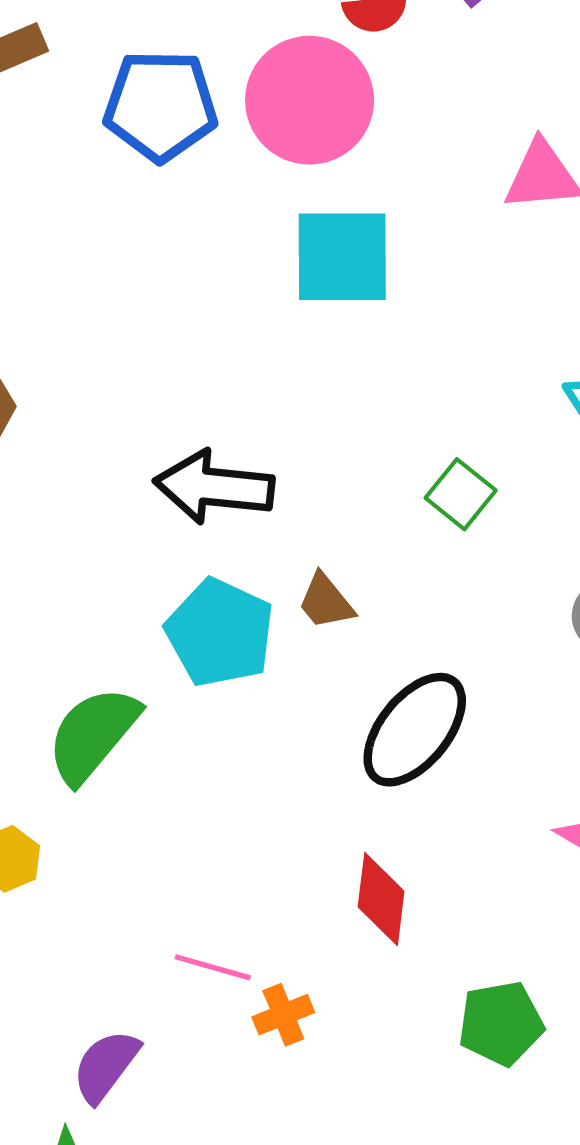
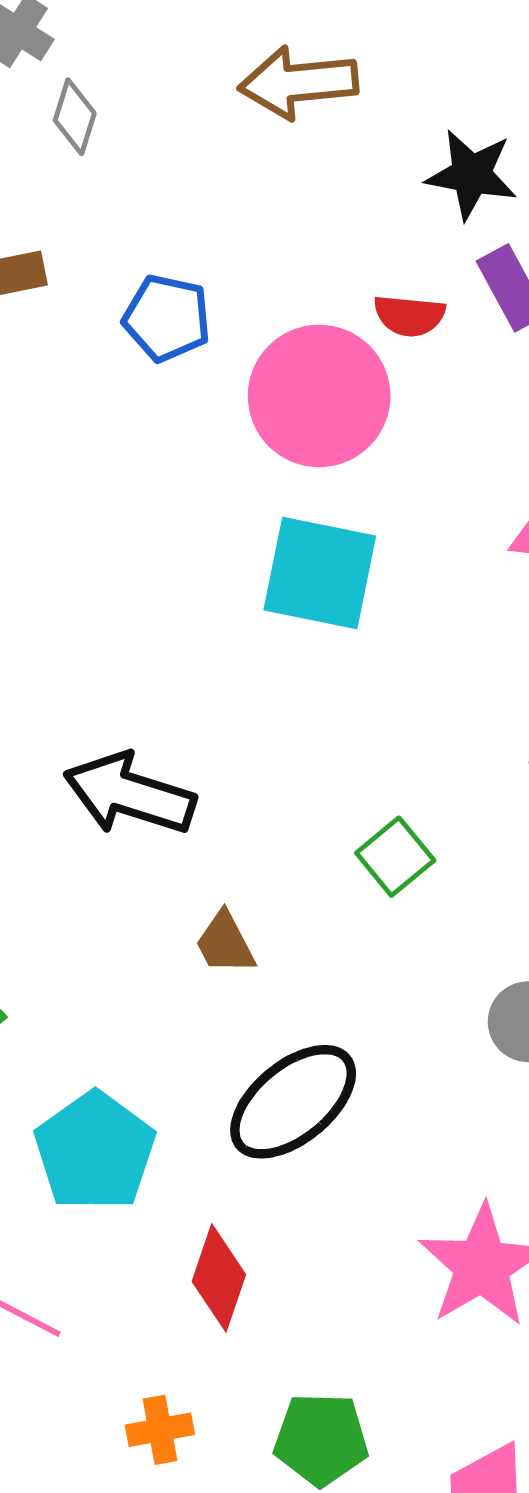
blue pentagon: (160, 106) -> (167, 318), moved, size x0.7
cyan pentagon: (220, 633) -> (95, 1151), moved
orange cross: (283, 1015) -> (160, 1430), moved

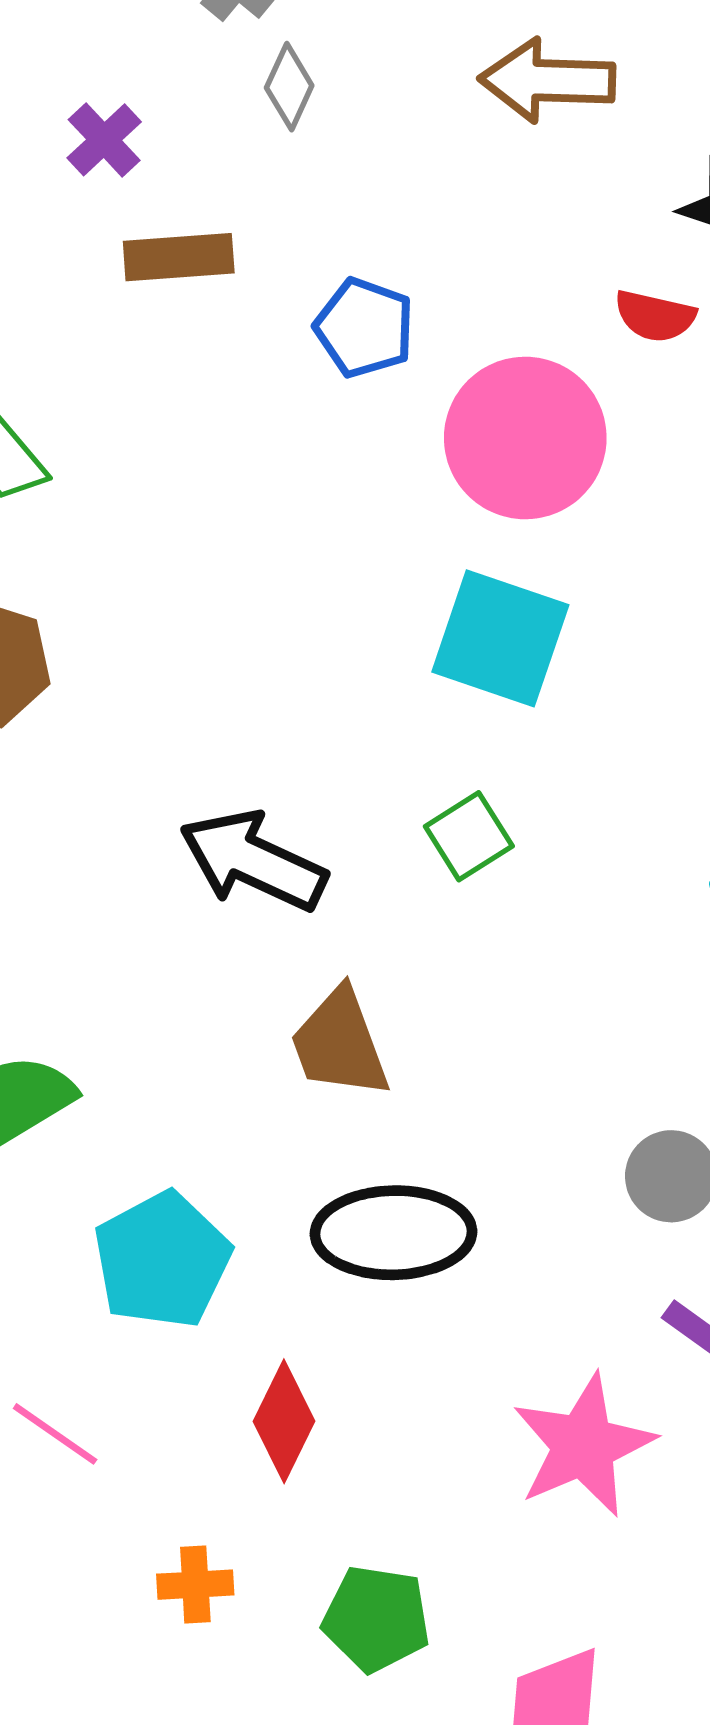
red semicircle: (409, 316) -> (655, 316), moved
green square: (395, 857) -> (469, 836), moved
brown trapezoid: (225, 943) -> (340, 1043), size x1.5
black ellipse: (293, 1102) -> (393, 1233), turned 31

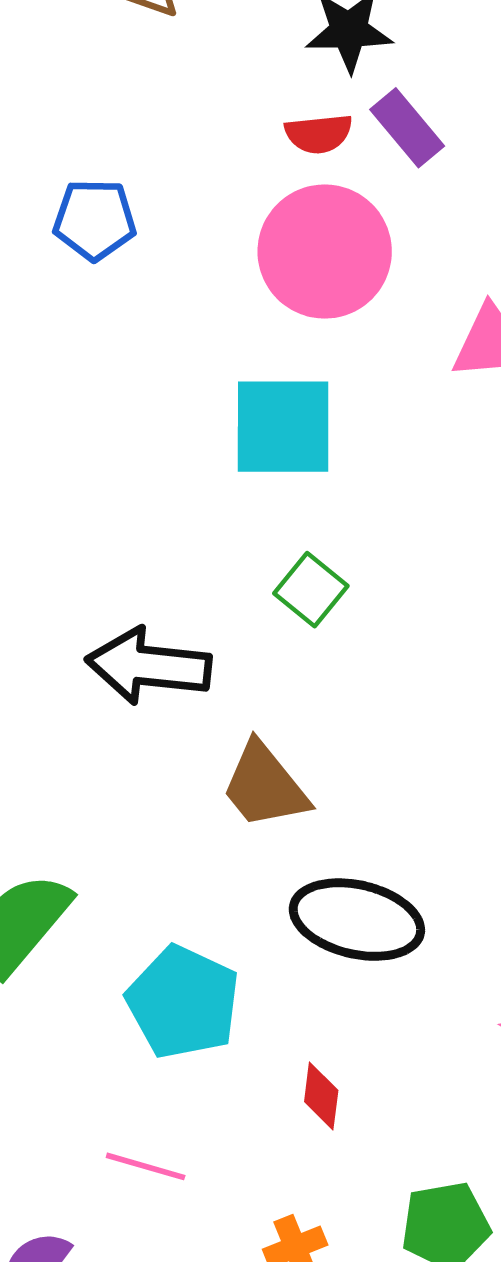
pink circle: (525, 438) -> (325, 252), moved
black ellipse: (393, 1233) -> (357, 920), turned 33
red diamond: (284, 1421) -> (321, 1096), size x0.7

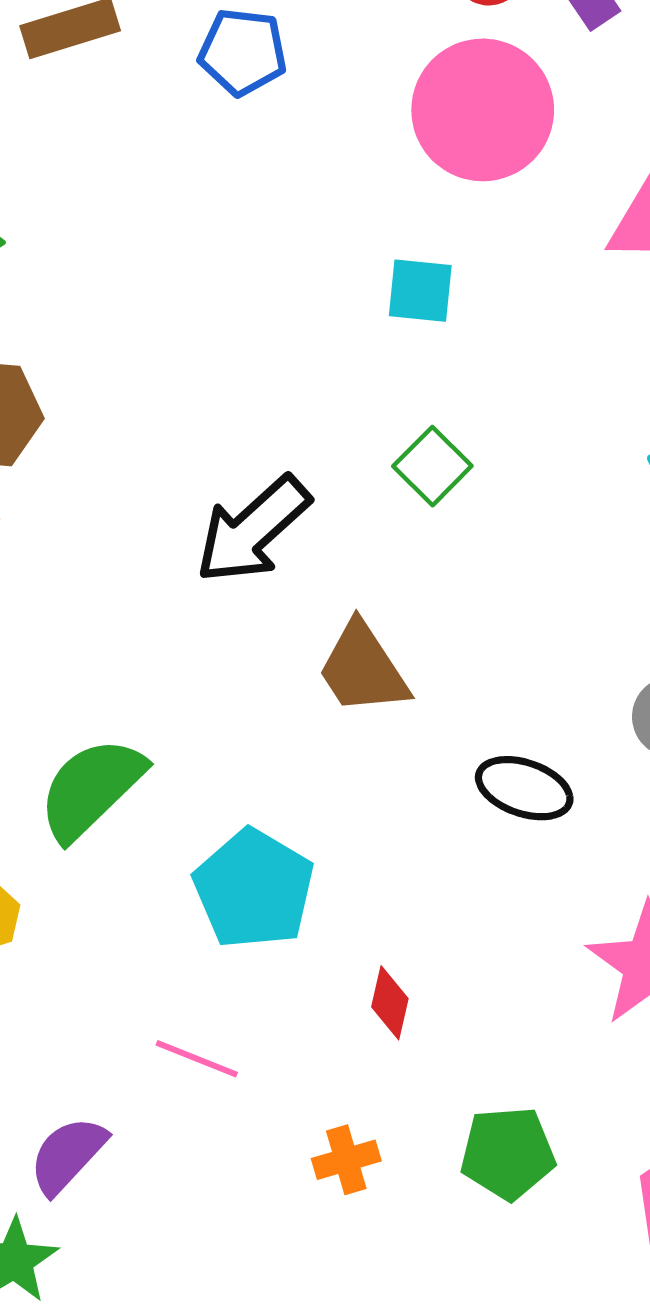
cyan square: (283, 427) -> (420, 291), size x0.6
black arrow: (149, 666) -> (253, 530), turned -54
black ellipse: (357, 920) -> (524, 788), moved, size x0.7

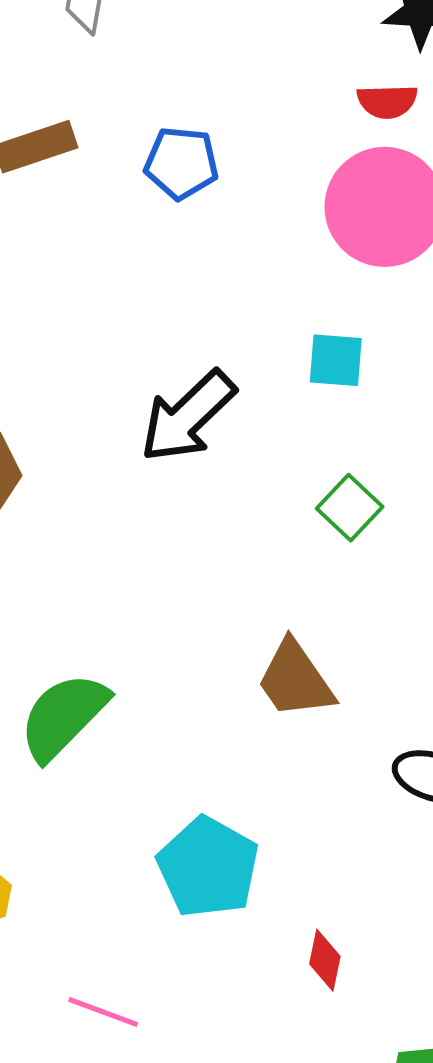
black arrow: (253, 530) -> (188, 416), moved
green semicircle: (91, 789) -> (63, 716), moved
pink line: (197, 1059) -> (103, 1012), moved

